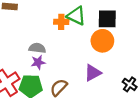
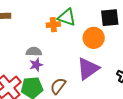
black square: (107, 19) -> (110, 18), moved
purple triangle: (93, 73) -> (88, 69), size x1.4

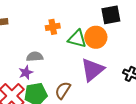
green triangle: (67, 17) -> (77, 39), moved
purple star: (36, 65) -> (26, 72), moved

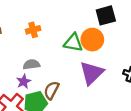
orange cross: (53, 27) -> (33, 30), moved
brown semicircle: (63, 90) -> (51, 90), moved

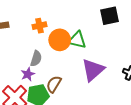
orange circle: (92, 40) -> (60, 40), moved
gray semicircle: (31, 64) -> (36, 59), turned 112

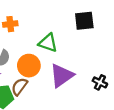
orange circle: (60, 40) -> (29, 66), moved

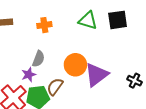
green triangle: (48, 43) -> (88, 20), moved
orange circle: (29, 66) -> (75, 65), moved

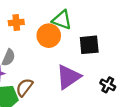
black square: (118, 20) -> (89, 45), moved
orange circle: (75, 65) -> (49, 36), moved

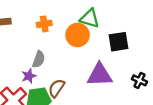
purple triangle: (68, 77) -> (100, 75), turned 36

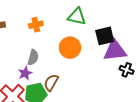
orange circle: (77, 35) -> (70, 48), moved
purple triangle: (100, 75) -> (115, 50), moved

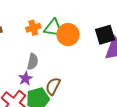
green triangle: (77, 17) -> (53, 28), moved
orange circle: (70, 48) -> (68, 35), moved

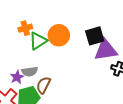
green triangle: (53, 28) -> (38, 41), moved, turned -42
gray semicircle: (33, 62) -> (30, 72), moved, turned 70

